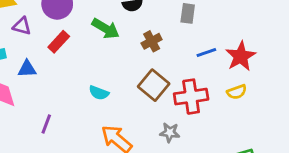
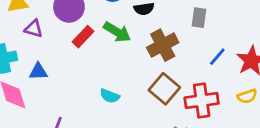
brown cross: (152, 41) -> (163, 45), size x1.5
red rectangle: (59, 42) -> (83, 37), moved
blue line: (206, 53) -> (217, 57), turned -30

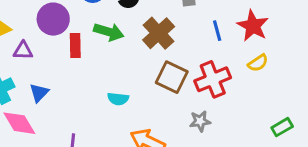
red rectangle: (83, 37) -> (75, 46), turned -30
blue line: (217, 57) -> (217, 31), turned -42
blue triangle: (38, 71) -> (39, 93), turned -30

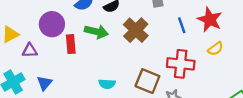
brown square: (172, 77) -> (147, 81), moved
red cross: (213, 79) -> (181, 64), turned 32

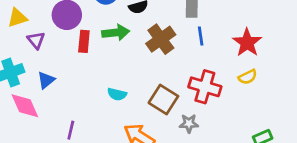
blue line: (182, 25) -> (201, 36), moved
green arrow: (96, 32) -> (116, 33), turned -30
purple triangle: (30, 51) -> (36, 40), turned 42

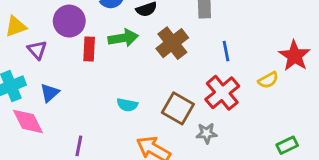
blue line: (201, 36) -> (226, 51), moved
red star: (247, 43) -> (295, 56), moved
red cross: (205, 87) -> (222, 93), turned 36

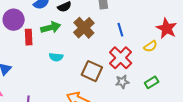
cyan semicircle: (127, 105) -> (56, 57), moved
gray star: (207, 133) -> (122, 82), moved
green rectangle: (287, 145) -> (152, 82), moved

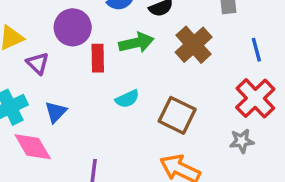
cyan semicircle: (56, 57) -> (127, 99), moved, turned -32
brown square: (92, 71) -> (177, 115), moved
gray star: (122, 82) -> (242, 141), moved

